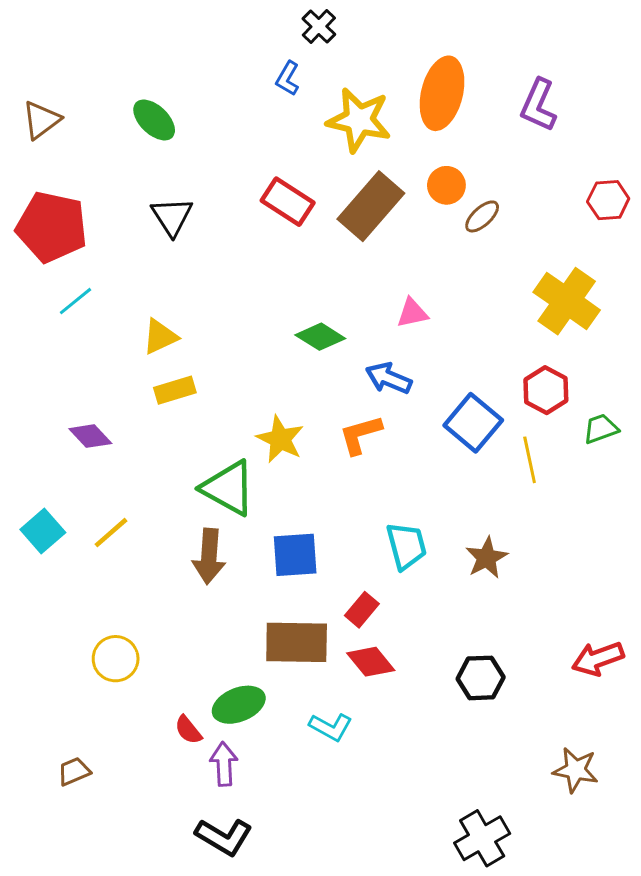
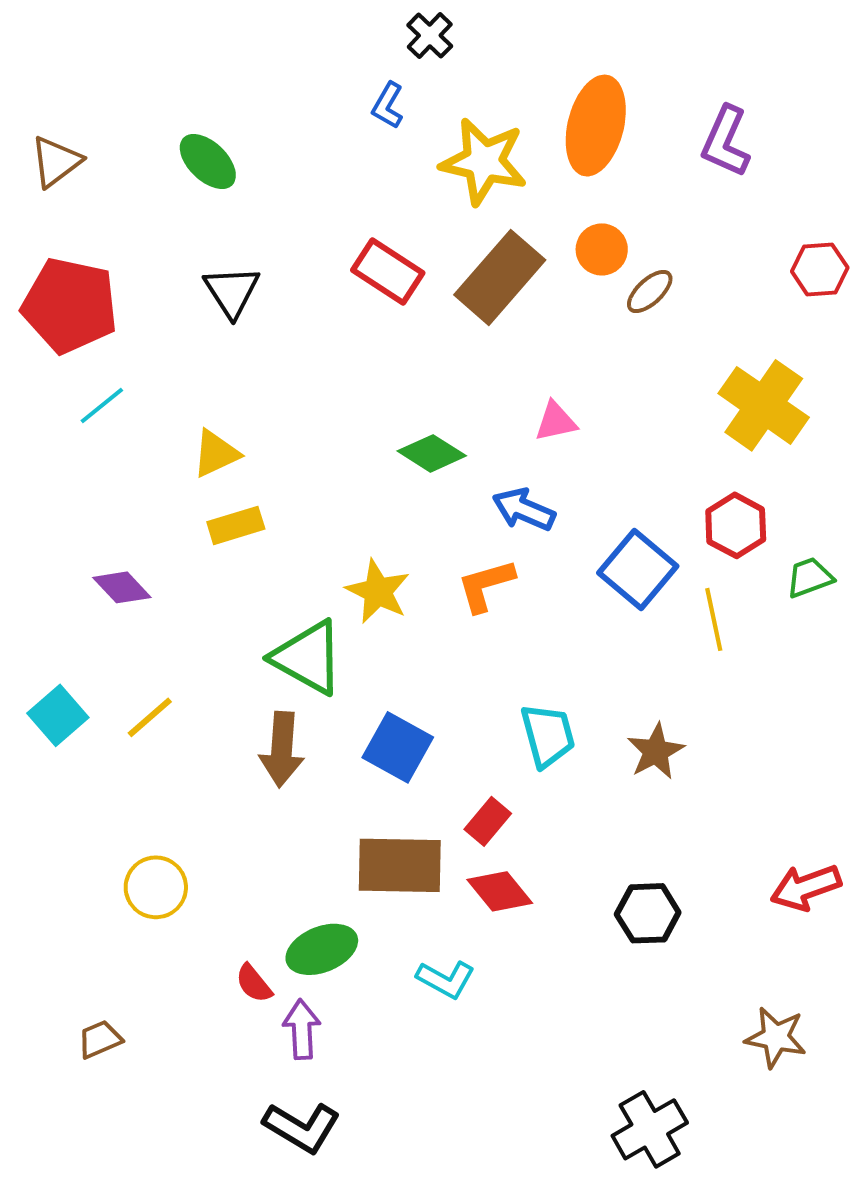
blue square: (295, 555) -> (398, 747), turned 33

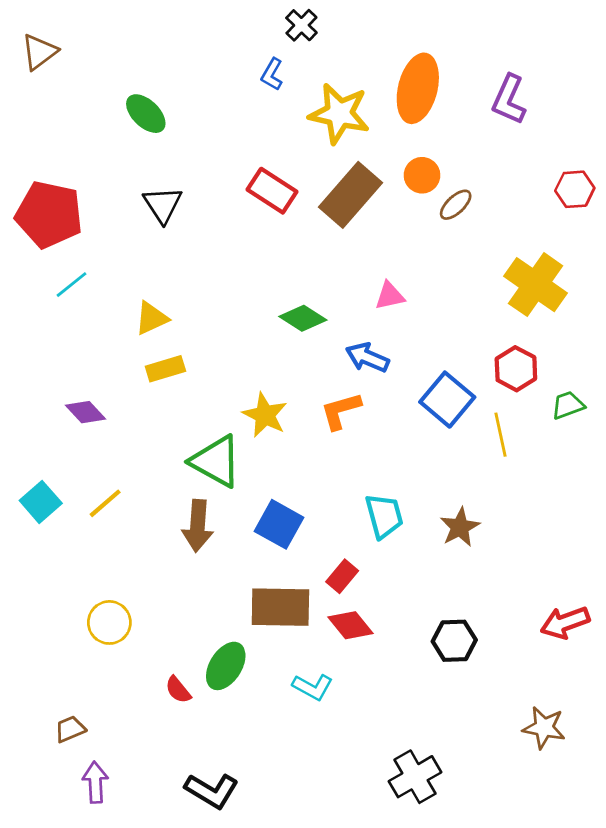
brown triangle: (56, 162) -> (39, 52), moved
green ellipse: (322, 949) -> (226, 666), turned -36
purple arrow: (302, 1029) -> (95, 782), moved
black cross: (650, 1129) -> (415, 777), moved

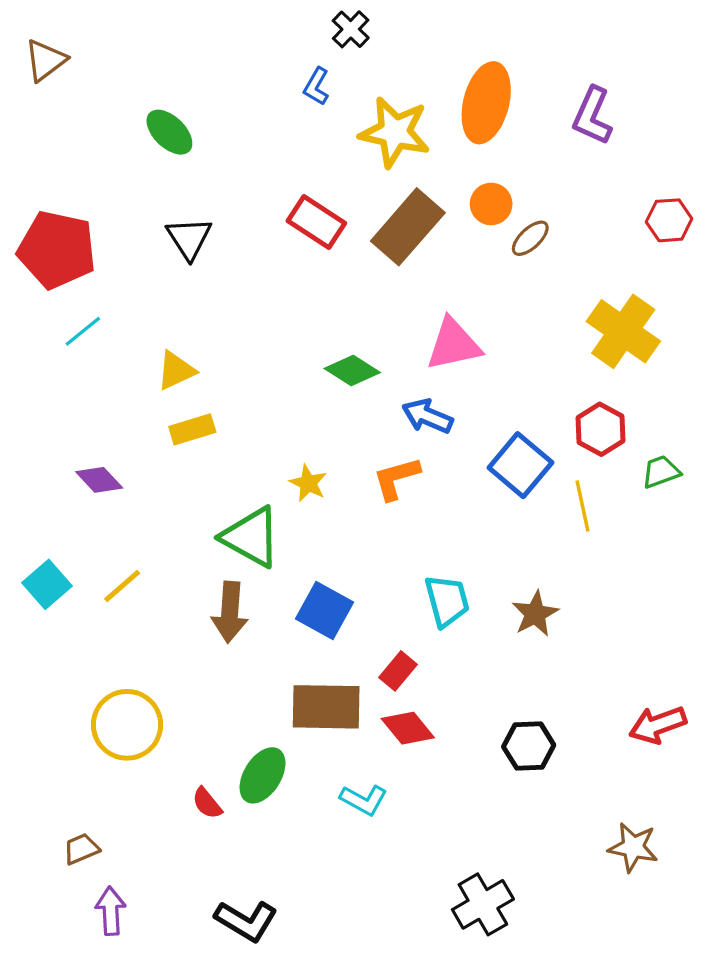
pink triangle: (390, 296) -> (454, 344), size x1.6
yellow star: (265, 415) -> (308, 483), size x0.7
yellow circle: (109, 622) -> (127, 725), size x1.4

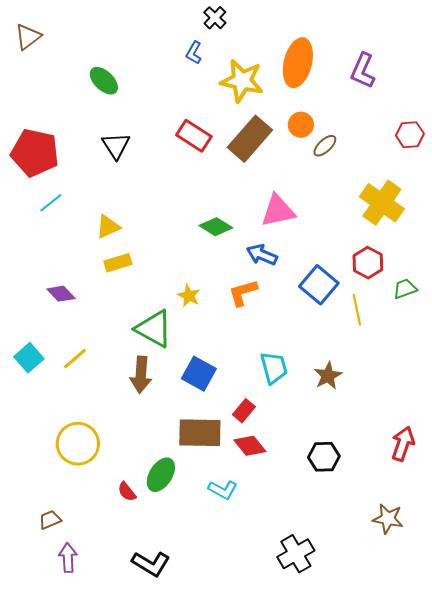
red arrow: (658, 725) -> (403, 444), turned 128

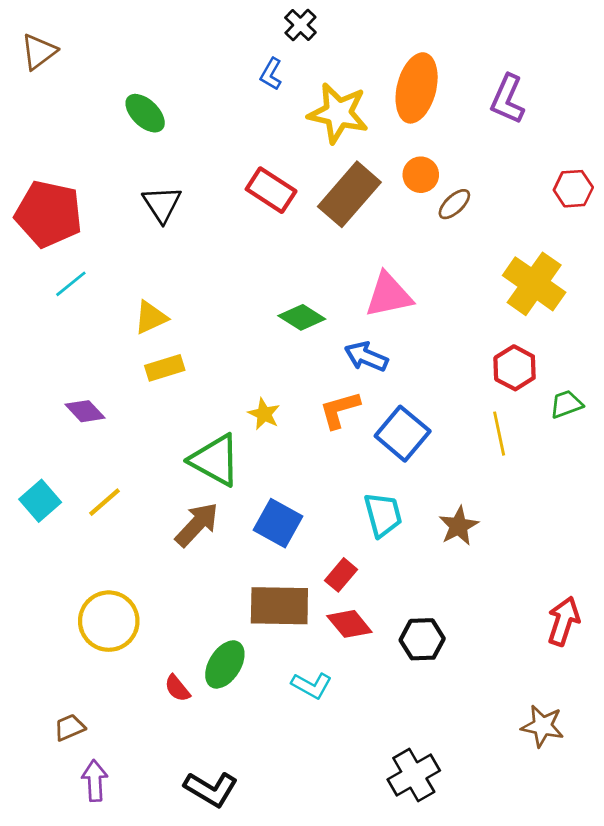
blue square: (319, 285) -> (403, 434), moved
brown arrow: (141, 375) -> (197, 525), turned -141
black hexagon: (324, 457) -> (422, 639), moved

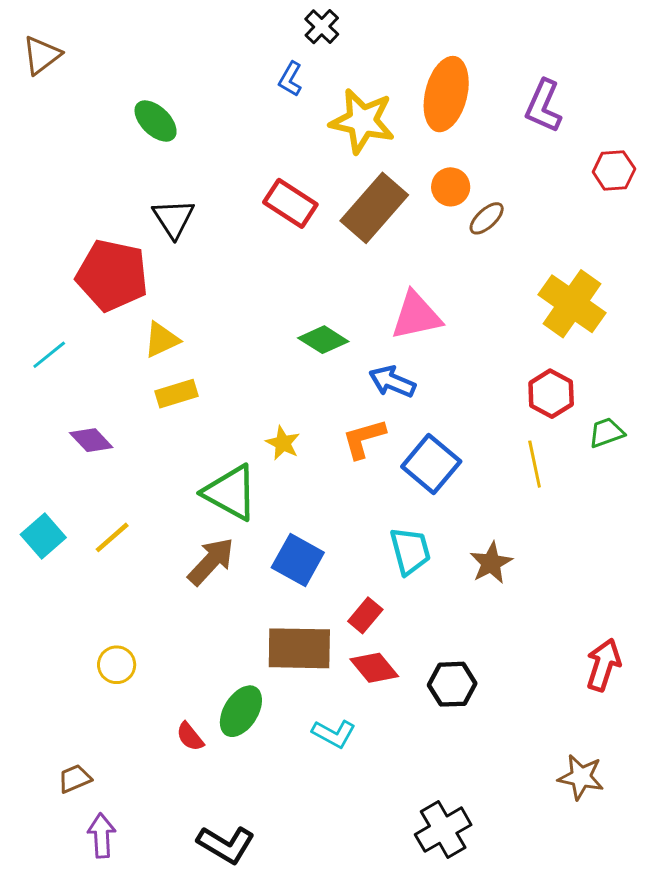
red hexagon: (573, 189) -> (614, 170), moved
red pentagon: (49, 214) -> (112, 275), moved
cyan line: (71, 284) -> (49, 355), moved
yellow circle: (109, 621) -> (117, 665), size x0.6

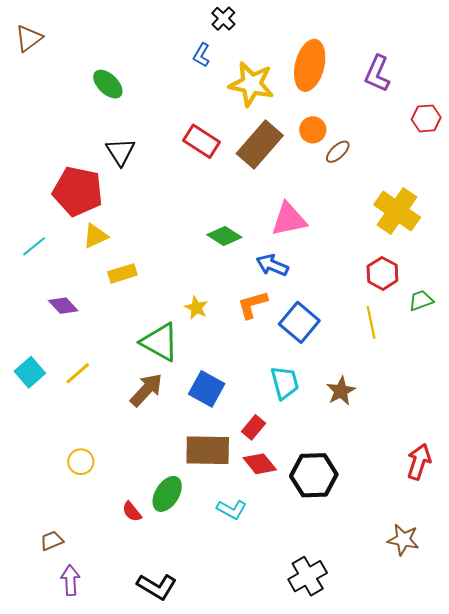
yellow triangle: (162, 340) -> (95, 236), moved
black hexagon: (452, 684) -> (314, 475), size x1.4

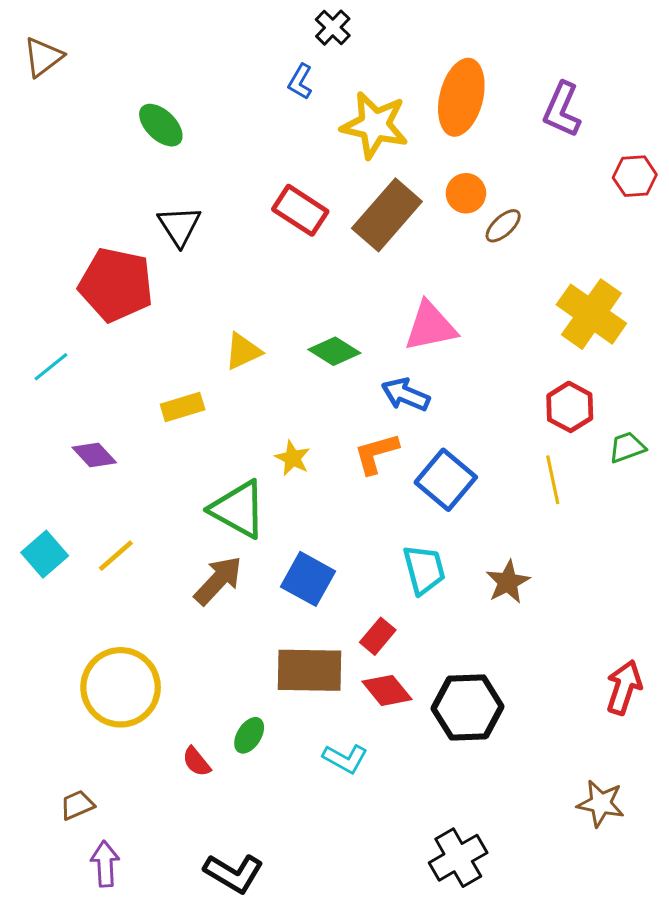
yellow triangle: (95, 236) -> (243, 351), moved
yellow circle: (81, 462) -> (121, 687), size x2.0
green ellipse: (167, 494) -> (249, 735), size x0.7

